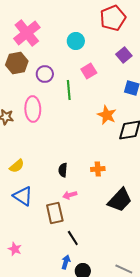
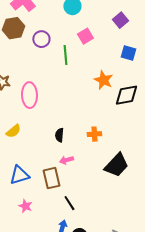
pink ellipse: (33, 109) -> (29, 95), moved
blue triangle: (23, 196) -> (19, 175), moved, turned -50
pink star: (15, 249) -> (25, 206), moved

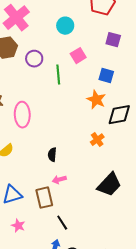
purple square: (120, 20) -> (113, 40), turned -35
blue square: (128, 53) -> (106, 76), moved
orange cross: (94, 134) -> (97, 140), moved, turned -32

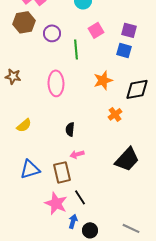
purple square: (113, 40) -> (129, 30), moved
orange star: (96, 100) -> (103, 80), moved, turned 30
pink ellipse: (22, 115) -> (56, 83), moved
pink star: (18, 226) -> (56, 203), moved, size x1.6

